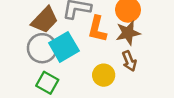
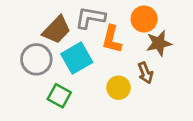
brown star: (128, 33) -> (159, 43), moved
gray circle: (42, 48) -> (36, 59), moved

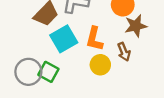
orange L-shape: (112, 39) -> (94, 39), moved
gray circle: (36, 59) -> (28, 72), moved

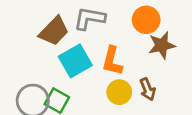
brown arrow: (124, 52) -> (148, 89), moved

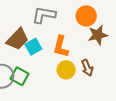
brown trapezoid: (54, 31) -> (17, 39), moved
cyan square: (75, 61) -> (33, 47), size x0.7

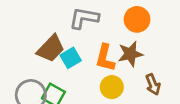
brown star: (98, 35) -> (130, 54), moved
brown arrow: (87, 68) -> (153, 84), moved

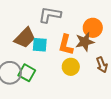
orange circle: (137, 19) -> (93, 28), moved
cyan square: (71, 58) -> (40, 45), turned 35

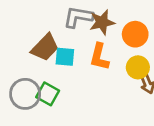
brown star: (85, 42) -> (102, 22), moved
yellow circle: (71, 67) -> (138, 67), moved

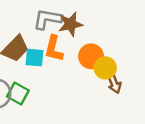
orange circle: (135, 34) -> (91, 56), moved
orange L-shape: (99, 57) -> (54, 49), moved

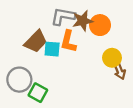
orange circle: (91, 56) -> (100, 25), moved
green square: (18, 94) -> (38, 93), moved

